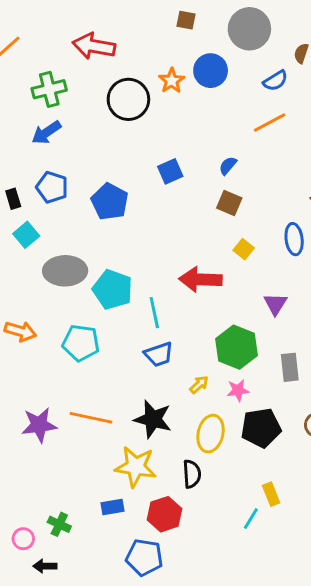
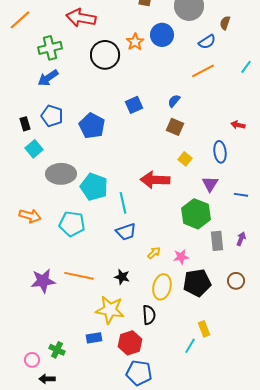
purple triangle: (275, 304) -> (210, 184), moved
green hexagon: (236, 347) -> (196, 214), moved
black star: (153, 419) -> (122, 277), size x0.6
blue pentagon: (144, 557) -> (139, 373), moved

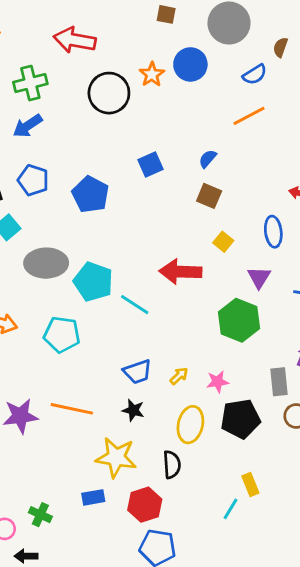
cyan line: (123, 203) -> (135, 305), turned -45
blue trapezoid: (126, 232) -> (138, 372), moved
gray rectangle: (217, 241) -> (279, 382), moved

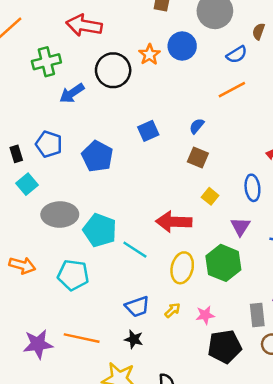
blue arrow: (28, 126) -> (72, 93), moved
yellow ellipse: (190, 425) -> (182, 268), moved

